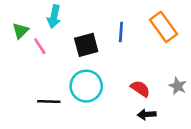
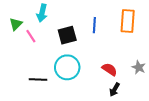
orange rectangle: (163, 27) -> (128, 21), turned 40
black arrow: (147, 114) -> (115, 90), turned -56

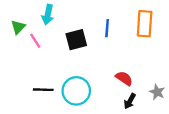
cyan circle: (67, 67) -> (76, 91), moved
gray star: (139, 67) -> (157, 92), moved

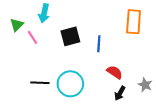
blue line: (107, 28) -> (99, 44), moved

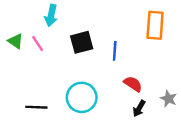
green triangle: (17, 25) -> (16, 41), moved, turned -40
black line: (40, 83) -> (36, 107), moved

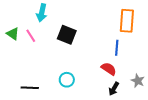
black square: (82, 42) -> (67, 35), turned 36
blue line: (115, 51) -> (117, 48), moved
cyan circle: (82, 97) -> (67, 80), size x0.6

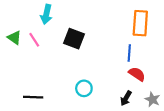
red semicircle: (109, 69) -> (137, 74), moved
cyan circle: (67, 80) -> (84, 88), moved
gray star: (138, 81) -> (152, 99), moved

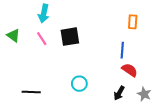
orange rectangle: (140, 23) -> (133, 22), size x0.6
black square: (74, 39) -> (70, 37), turned -30
pink line: (34, 40) -> (42, 39), moved

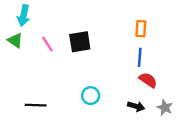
cyan arrow: (44, 13) -> (24, 15), moved
orange rectangle: (133, 22) -> (141, 29), moved
black arrow: (119, 93) -> (136, 106), turned -104

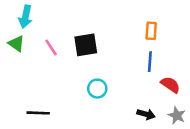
red semicircle: (148, 80) -> (170, 85), moved
cyan circle: (91, 96) -> (97, 89), moved

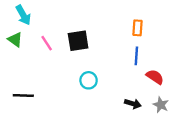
cyan arrow: (25, 17) -> (23, 15), turned -42
black line: (38, 113) -> (23, 95), moved

